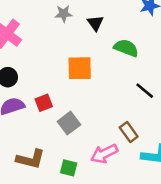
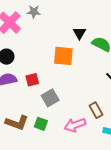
gray star: (64, 14) -> (34, 12), moved
black triangle: (95, 23) -> (80, 33), moved
green square: (69, 168) -> (41, 124), moved

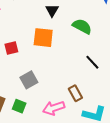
black triangle: (80, 33) -> (52, 10), moved
red square: (32, 80) -> (11, 48), moved

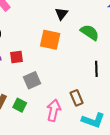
red square: (11, 48) -> (16, 57), moved
black line: (92, 62) -> (96, 69), turned 35
pink arrow: (54, 108) -> (54, 110), turned 115

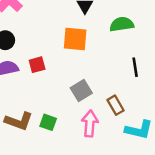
green semicircle: (90, 32) -> (122, 24), turned -36
gray square: (32, 80) -> (81, 90), moved

